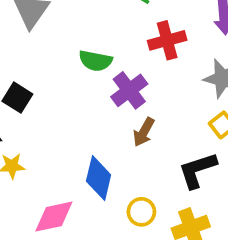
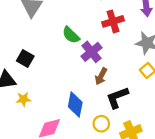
green semicircle: (95, 61) -> (71, 35), turned 36
black L-shape: (198, 170) -> (117, 98), moved

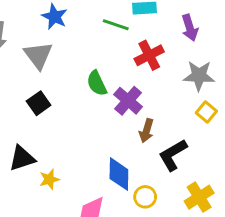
green semicircle: (71, 35) -> (97, 83), turned 30
black square: (25, 58) -> (39, 103), moved, turned 35
yellow circle: (101, 124) -> (145, 197), moved

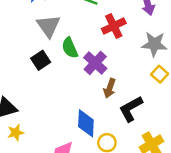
gray triangle: (38, 55) -> (48, 26), moved
black square: (39, 103) -> (41, 60), moved
yellow star: (49, 179) -> (16, 133), moved

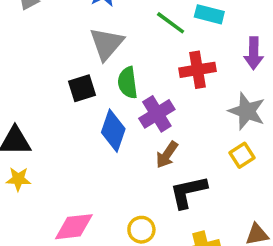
blue diamond: (86, 123) -> (113, 131), moved

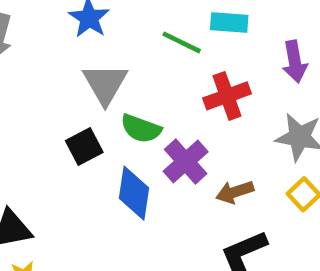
green semicircle: (128, 83) -> (141, 129), turned -52
brown arrow: (167, 155) -> (235, 192), moved, turned 48

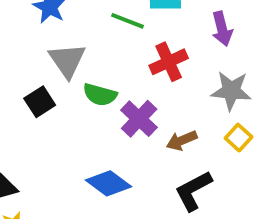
black square: (84, 147) -> (40, 102), moved
blue diamond: (134, 193) -> (108, 183), moved, turned -57

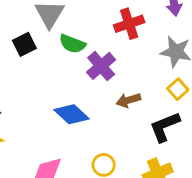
brown arrow: (182, 140) -> (128, 100), moved
black L-shape: (193, 191) -> (165, 127), moved

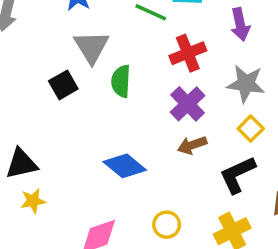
green semicircle: (72, 44) -> (121, 81), turned 75
purple cross: (101, 66) -> (188, 104), moved

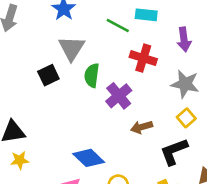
red cross: (188, 53) -> (143, 58), turned 35
purple cross: (188, 104) -> (119, 96), moved
blue diamond: (125, 166) -> (89, 158), moved

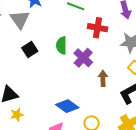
gray triangle: (72, 48) -> (20, 20), moved
brown arrow: (142, 127) -> (103, 78), turned 112

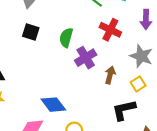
black square: (30, 49) -> (31, 32), turned 35
brown arrow: (103, 78) -> (110, 75), moved

